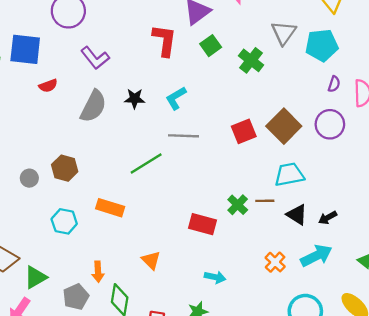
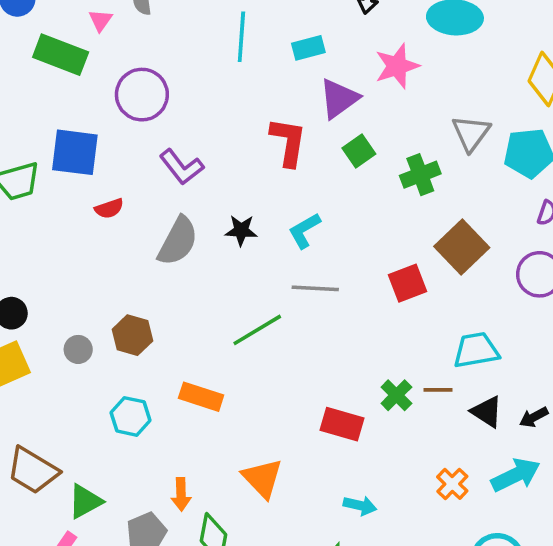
green cross: (251, 60) -> (420, 175), turned 30
brown square: (284, 126) -> (462, 247), moved
orange triangle: (151, 260) -> (262, 478), size x1.4

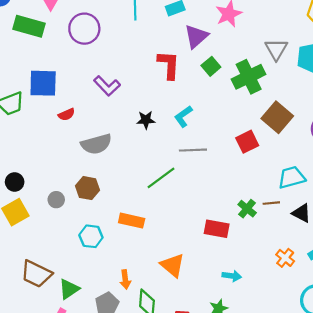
purple circle: (142, 95) -> (84, 29), moved
green cross: (420, 175) -> (249, 77), size x1.4
gray semicircle: (178, 241) -> (96, 144), moved, turned 52

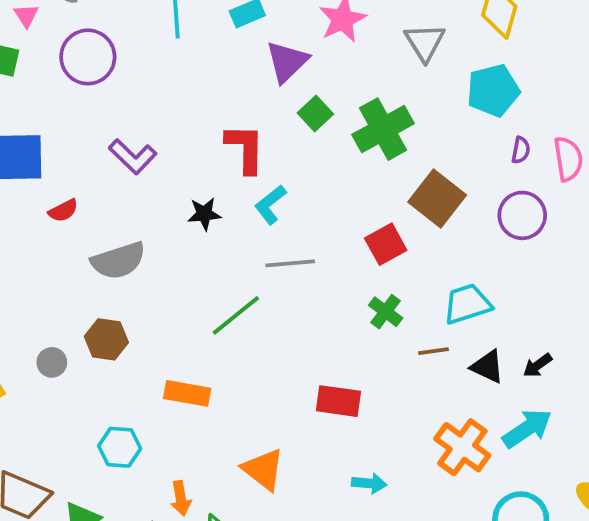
gray triangle: (276, 49) -> (425, 42), moved
red L-shape: (169, 65) -> (245, 148), moved
green cross: (247, 209) -> (386, 312), moved
cyan hexagon: (91, 236) -> (120, 447), moved
orange cross: (285, 258) -> (462, 447), size x1.6

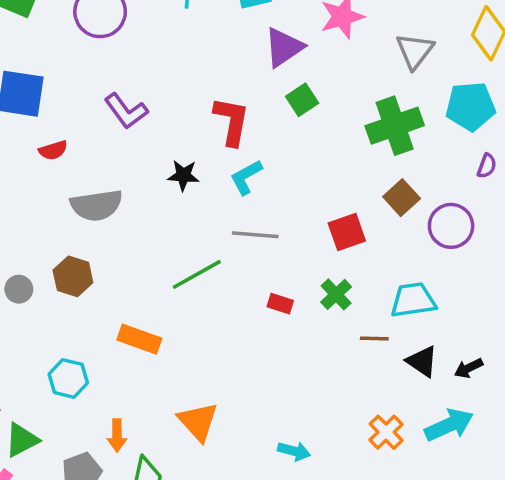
green cross: (383, 129) -> (395, 126), moved
brown square: (437, 198) -> (402, 198), size x0.7
purple circle: (522, 215) -> (451, 226), moved
red rectangle: (338, 401) -> (280, 304), moved, size x0.6
orange cross: (462, 447) -> (386, 432), size x0.7

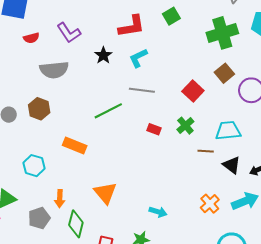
purple L-shape: (126, 111) -> (69, 33), moved
red L-shape: (232, 121) -> (132, 26), turned 68
black star: (183, 175) -> (103, 55), turned 30
red square: (347, 232) -> (193, 91), turned -30

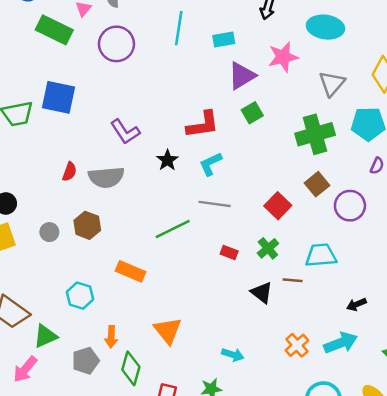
red semicircle: (31, 38) -> (69, 172), moved, turned -56
black triangle: (232, 165) -> (262, 293), moved

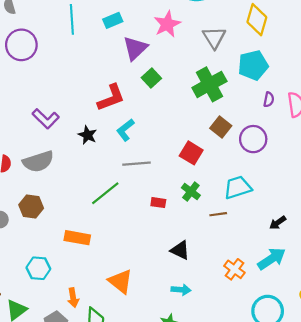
black triangle: (262, 293) -> (180, 250), moved

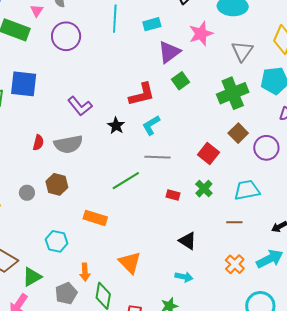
brown line: (218, 214) -> (234, 222), moved

